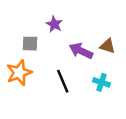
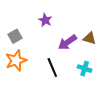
gray square: (30, 44) -> (15, 36), moved, turned -32
purple arrow: (81, 51) -> (67, 42), turned -60

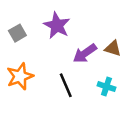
purple star: (45, 20) -> (57, 25), size x1.5
gray square: (15, 36) -> (17, 33), moved

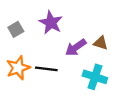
black line: (66, 85) -> (46, 69), moved, turned -60
cyan cross: (106, 87) -> (95, 77), size x1.5

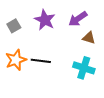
purple arrow: (76, 47) -> (78, 19), moved

